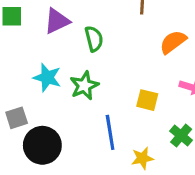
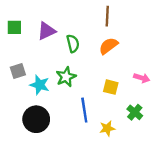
orange semicircle: (173, 42) -> (108, 46), moved
cyan star: (47, 78) -> (40, 85), moved
gray square: (17, 118) -> (18, 71), moved

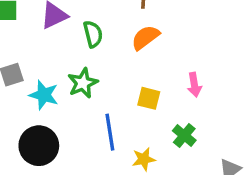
pink arrow: (142, 78) -> (194, 85), turned 63

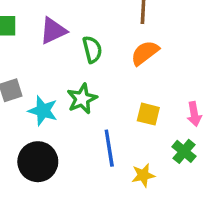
pink arrow: (194, 85) -> (194, 114), moved

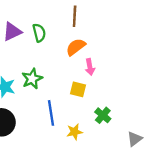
green semicircle: (92, 49) -> (39, 33), moved
pink arrow: (194, 114) -> (90, 67), moved

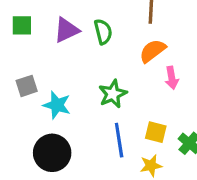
green star: (32, 79) -> (113, 94), moved
yellow square: (78, 89) -> (156, 132), moved

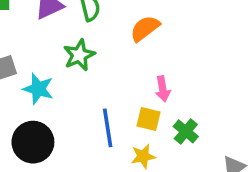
pink arrow: (172, 78) -> (163, 89), moved
green star: (113, 94) -> (79, 55), moved

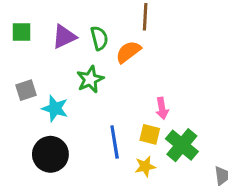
orange semicircle: (145, 28) -> (128, 52), moved
green cross: (186, 131) -> (182, 145), size x1.5

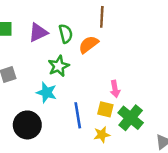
cyan star: (55, 108) -> (47, 93), moved

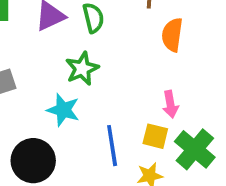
orange semicircle: (89, 44) -> (172, 35), moved, turned -45

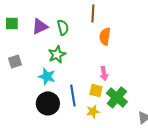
black circle: (33, 161) -> (48, 103), moved

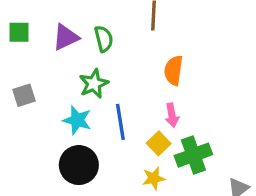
orange semicircle: (105, 36) -> (173, 70), moved
yellow square: (96, 90) -> (159, 143), turned 32
blue line: (73, 95) -> (120, 122), moved
green cross: (117, 97) -> (193, 155), turned 30

